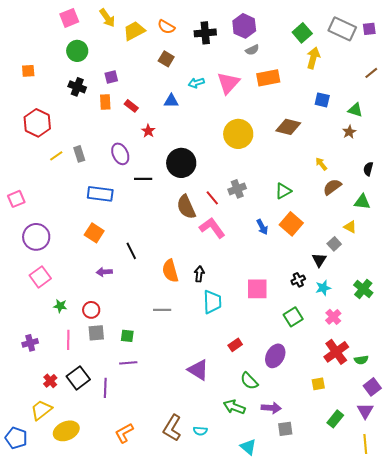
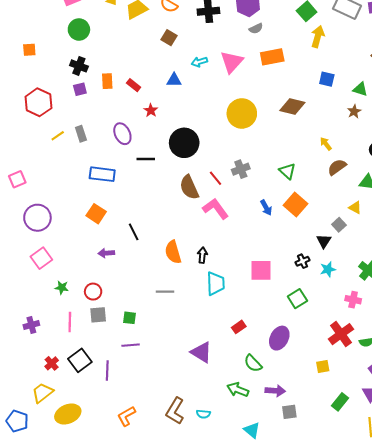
purple square: (111, 77) -> (80, 89), moved
green triangle: (283, 191) -> (287, 171), turned -48
pink cross: (333, 317) -> (353, 300), moved, turned -35

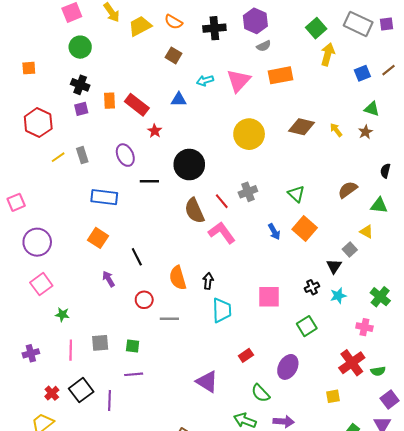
blue square: (327, 79) -> (362, 73), moved, turned -35
red rectangle: (134, 85) -> (137, 105), size x1.6
yellow arrow: (326, 144) -> (336, 130), moved
purple arrow: (106, 253) -> (108, 279), turned 63
red circle: (93, 292) -> (144, 300), moved

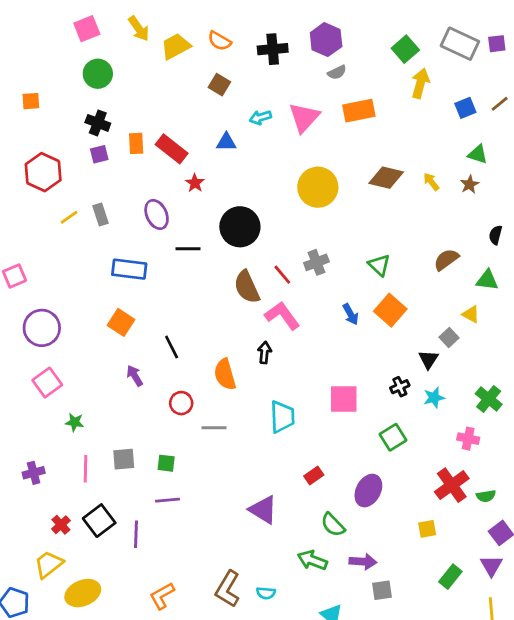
black arrow: (208, 281) -> (265, 353), moved

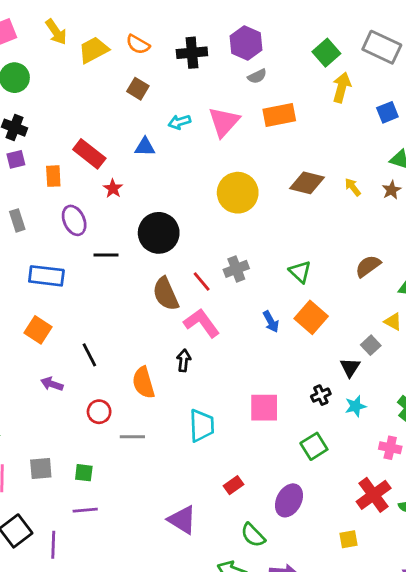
orange rectangle: (136, 143) -> (53, 176), moved
purple arrow: (135, 376) -> (52, 384), turned -40

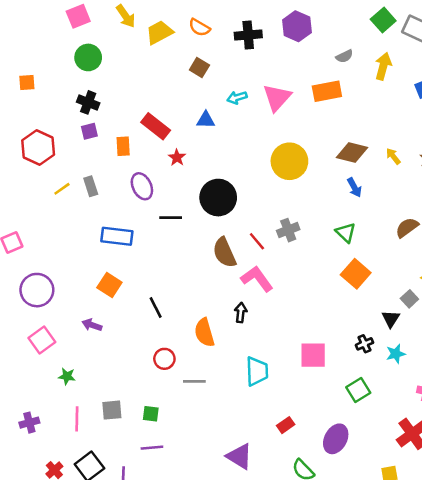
green square: (326, 53) -> (383, 20), moved
gray semicircle: (257, 76) -> (344, 56), moved
blue arrow: (271, 322) -> (354, 188), moved
purple arrow: (52, 384) -> (92, 325), moved

